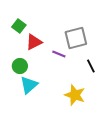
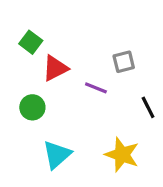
gray square: (76, 38) -> (124, 62), size x0.6
cyan triangle: (29, 85) -> (57, 155), moved

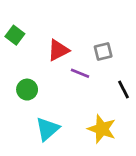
green square: (31, 42) -> (15, 35), moved
red triangle: (55, 68) -> (58, 50), moved

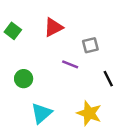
red triangle: (58, 50) -> (53, 27), moved

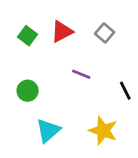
green square: (13, 31) -> (28, 36), moved
gray square: (90, 45) -> (105, 33), moved, turned -35

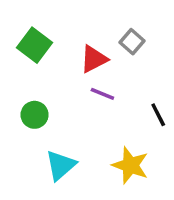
red triangle: (62, 32) -> (94, 59), moved
green square: (28, 36) -> (35, 45), size x1.4

